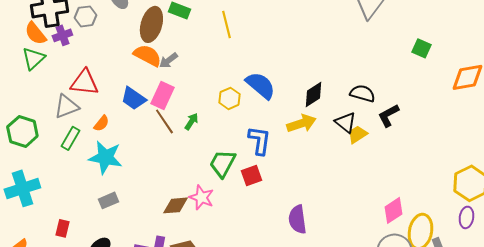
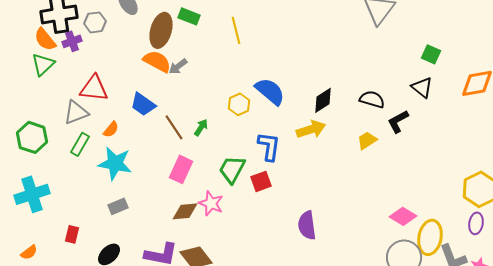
pink rectangle: (162, 95) -> (181, 169), moved
black triangle: (345, 122) -> (422, 87), moved
pink diamond: (393, 210) -> (403, 216), turned 64

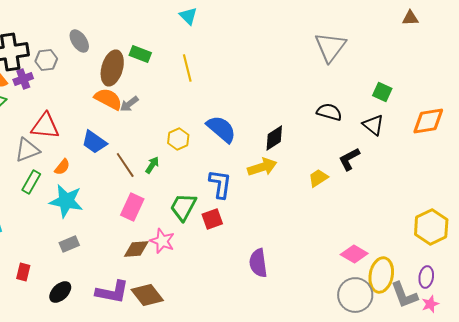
black semicircle: (372, 99) -> (329, 112), moved
yellow hexagon: (239, 104) -> (178, 139), moved
purple ellipse: (476, 223) -> (426, 277), moved

